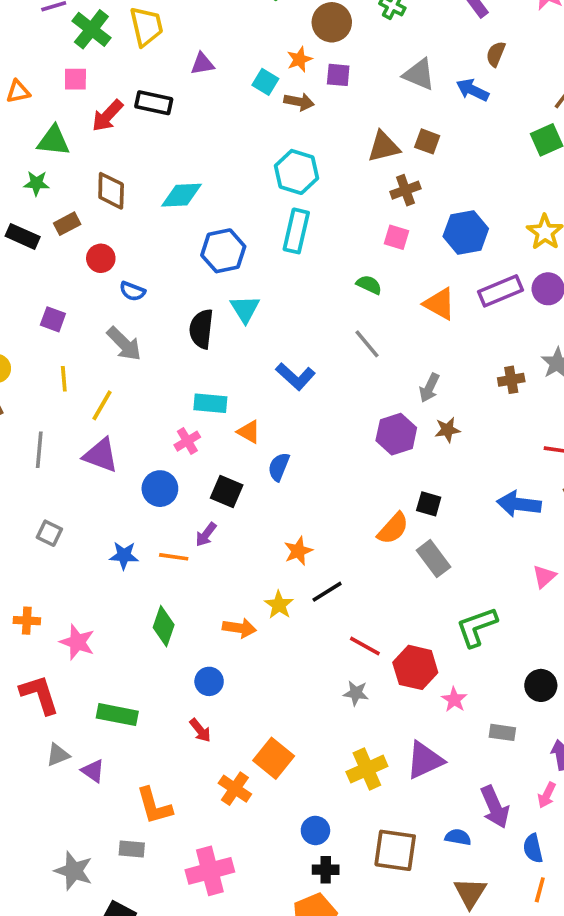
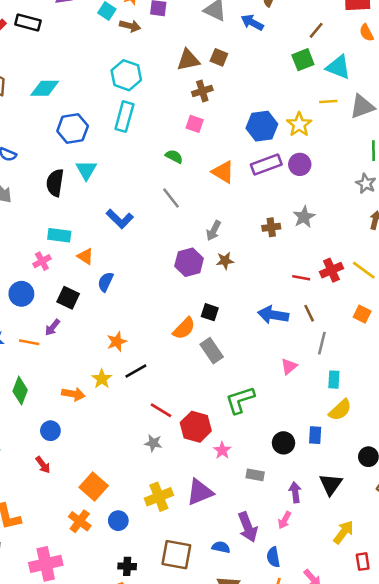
blue hexagon: (466, 232) -> (262, 126), moved
orange cross: (235, 789) -> (80, 521), moved
blue circle: (315, 830) -> (118, 521), moved

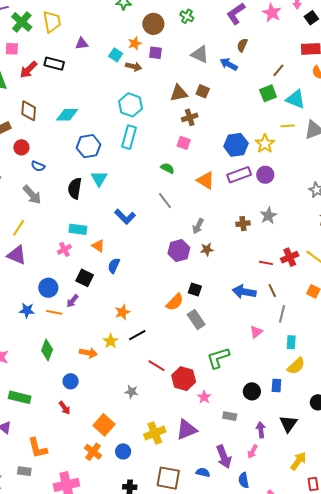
blue circle: (21, 294) -> (48, 288), moved
gray star: (153, 443) -> (132, 392), moved

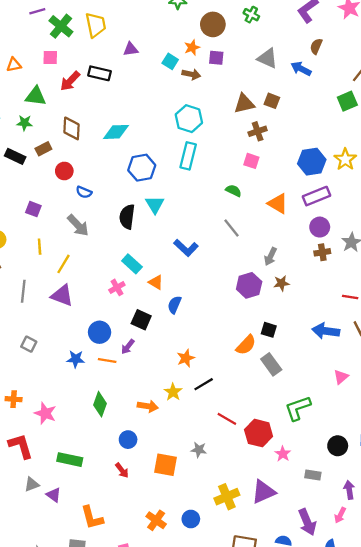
purple circle: (265, 175) -> (320, 227), moved
cyan rectangle: (78, 229) -> (132, 264), turned 36
orange square: (104, 425) -> (165, 465), moved, turned -30

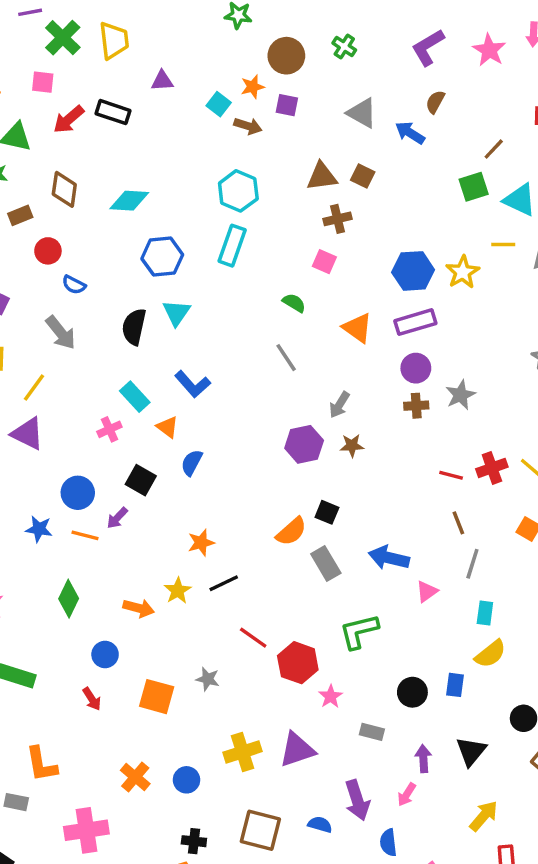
blue L-shape: (186, 248) -> (193, 384), moved
blue arrow: (326, 331) -> (389, 558), moved

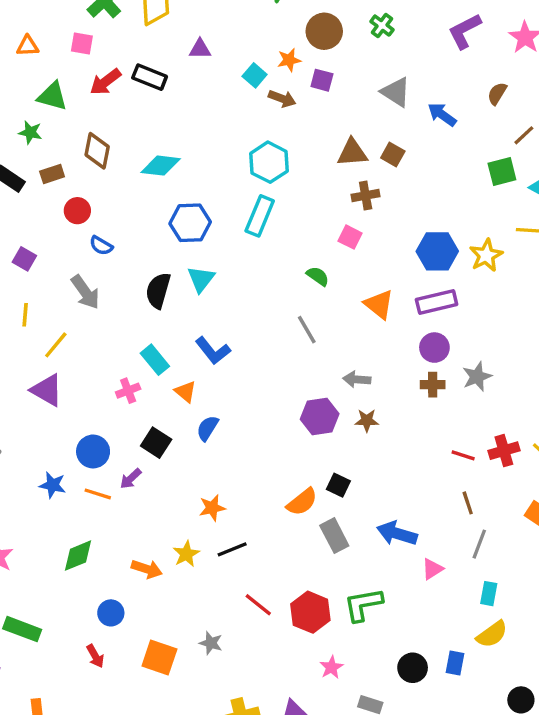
brown semicircle: (435, 102) -> (497, 94), moved
gray arrow: (339, 405) -> (357, 379), turned 60
green diamond: (69, 599) -> (78, 556), turned 39
red hexagon: (298, 663) -> (310, 612), moved

